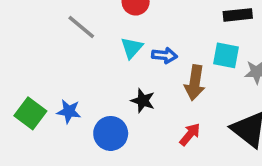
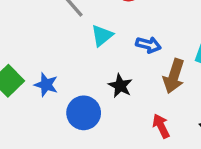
cyan triangle: (132, 48) -> (102, 35), moved
red arrow: (190, 134) -> (161, 126), turned -75

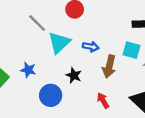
cyan triangle: (102, 35) -> (59, 43), size x1.5
blue star: (46, 85) -> (28, 70), moved

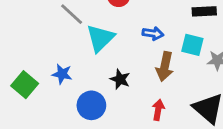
blue arrow: (91, 47) -> (153, 34), moved
red arrow: (103, 100) -> (158, 110), turned 42

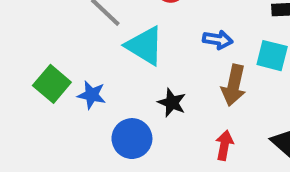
cyan triangle: (100, 38) -> (145, 46), turned -44
green square: (25, 85) -> (52, 84), moved

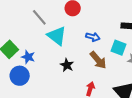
brown arrow: (234, 85) -> (98, 60), turned -60
blue circle: (132, 139) -> (20, 76), moved

